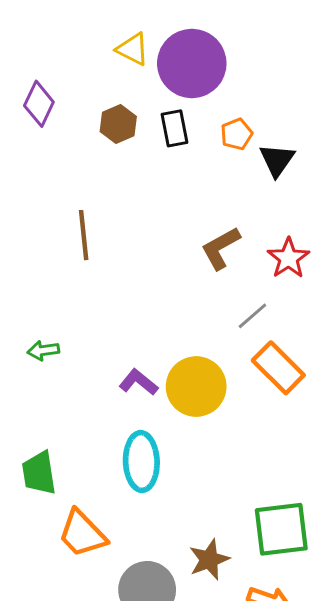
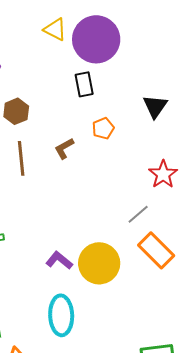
brown hexagon: (118, 124) -> (16, 111), moved
orange pentagon: (237, 134) -> (103, 128), moved
brown L-shape: (221, 248) -> (64, 148), moved, size x0.7

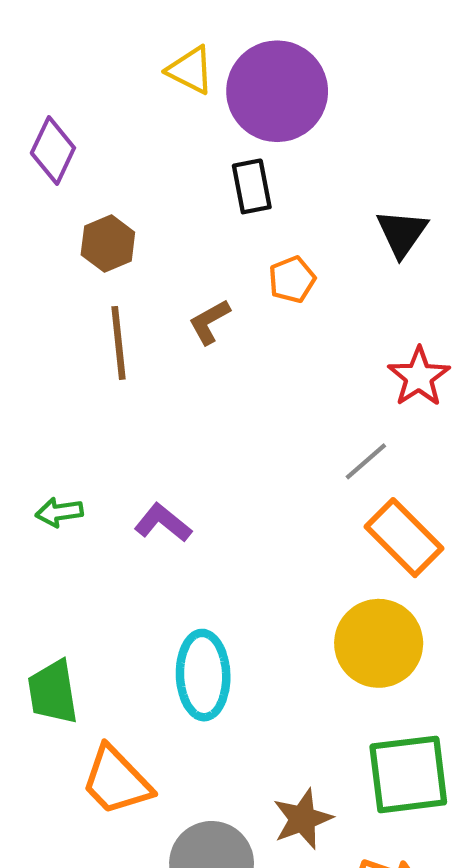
purple L-shape: (59, 260) -> (163, 523), moved
yellow circle: (99, 263) -> (379, 643), moved

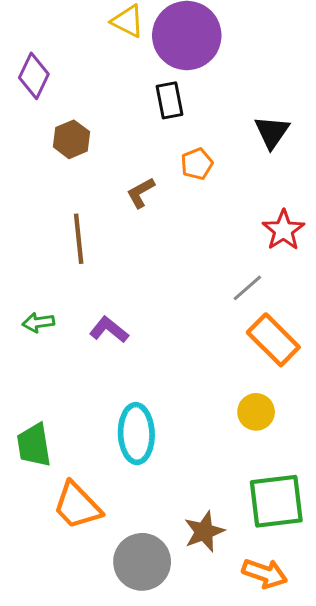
brown line: (118, 343) -> (79, 239), moved
yellow circle: (379, 643) -> (256, 412), size x0.6

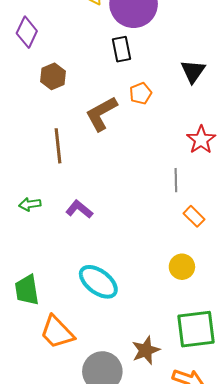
brown L-shape: (141, 193) -> (101, 114), size x1.6
gray line: (247, 288) -> (176, 180), turned -50
orange rectangle: (273, 340) -> (194, 216), size x0.6
cyan ellipse: (136, 434) -> (98, 282), turned -51

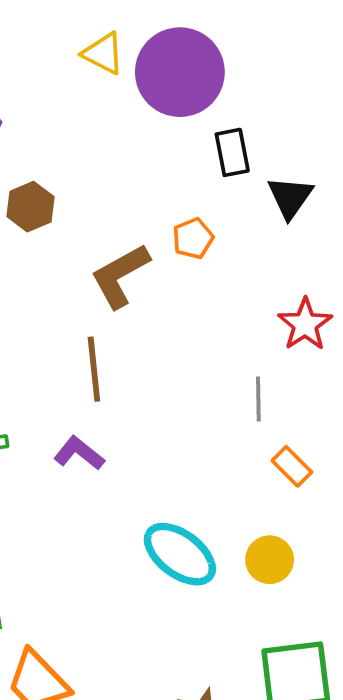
black rectangle: (122, 49) -> (232, 152), moved
brown line: (58, 146) -> (94, 369), moved
cyan ellipse: (98, 282) -> (180, 554), moved

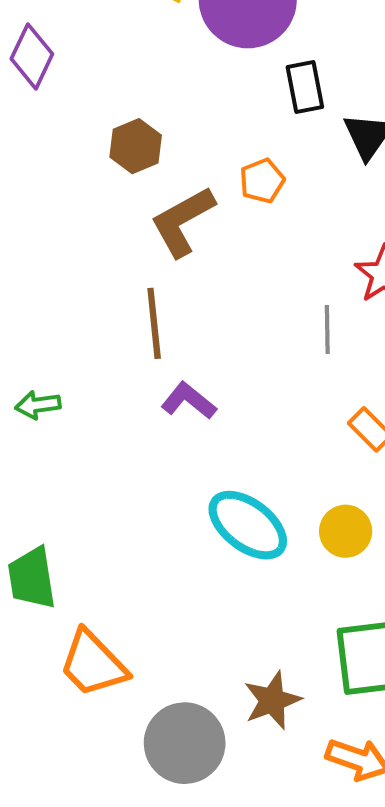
brown hexagon: (30, 207) -> (136, 146), moved
gray line: (258, 399) -> (327, 329), moved
purple L-shape: (79, 453) -> (189, 401), moved

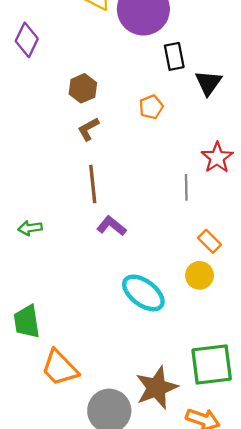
brown L-shape: (183, 222) -> (88, 129), moved, size x0.6
yellow circle: (346, 531) -> (200, 275), moved
brown star: (272, 700) -> (157, 388), size x1.4

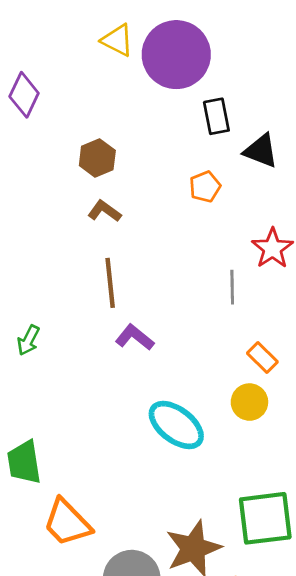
black triangle: (208, 83) -> (261, 151), turned -44
orange pentagon: (151, 107) -> (205, 187), moved
brown L-shape: (88, 129) -> (104, 211), turned 65
green arrow: (30, 228) -> (28, 340), turned -55

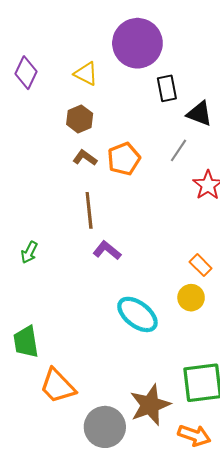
yellow triangle: (117, 40) -> (86, 74), moved
orange pentagon: (205, 187) -> (124, 159), moved, size x1.4
gray line: (232, 287) -> (178, 150), moved, turned 35

